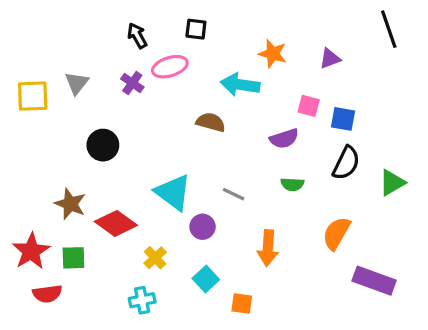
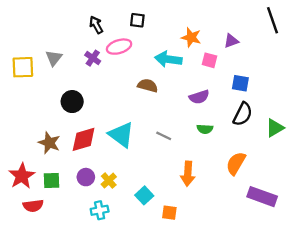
pink square: (309, 106) -> (209, 60), moved
red diamond: (116, 223) -> (84, 139), moved, turned -52
purple circle: (203, 227) -> (86, 177), moved

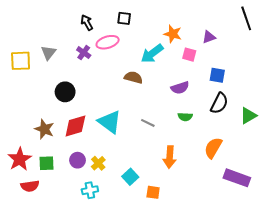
cyan arrow: (168, 59) -> (152, 54), turned -45

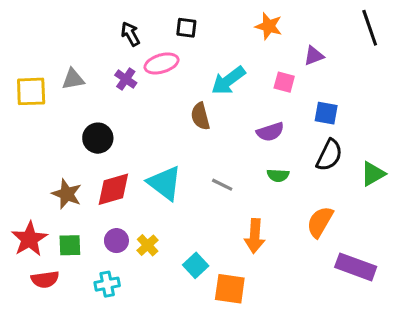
orange star: (173, 34) -> (269, 26), moved
gray triangle: (49, 53) -> (73, 79), turned 42
brown semicircle: (133, 77) -> (200, 116), turned -120
cyan cross: (90, 190) -> (107, 284), moved
orange square: (153, 192) -> (230, 289), size x1.5

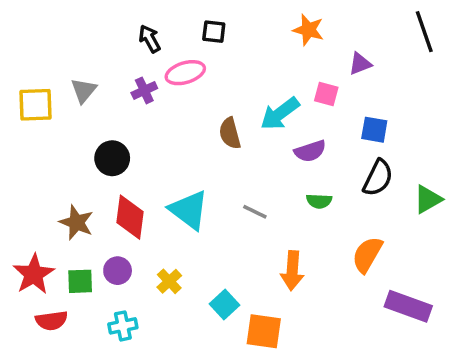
gray triangle: (73, 79) -> (84, 90), turned -40
purple cross: (126, 79) -> (144, 90), turned 30
cyan arrow: (228, 81) -> (280, 114), moved
red diamond: (113, 189) -> (130, 217), turned -66
purple circle: (116, 241) -> (118, 271), moved

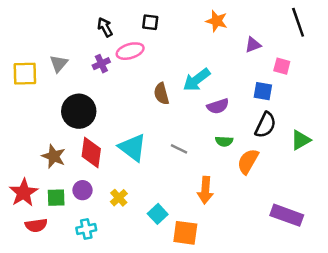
pink square: (326, 94) -> (282, 66), moved
black circle: (112, 158) -> (79, 111), size x1.4
orange semicircle: (367, 255) -> (248, 161), moved

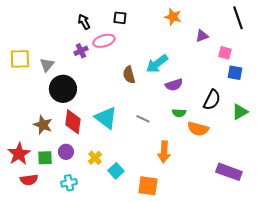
gray triangle: (59, 64) -> (47, 65), moved
blue square: (263, 91) -> (235, 73), moved
orange semicircle: (248, 161) -> (198, 129), turned -105
cyan square: (158, 214) -> (116, 171), moved

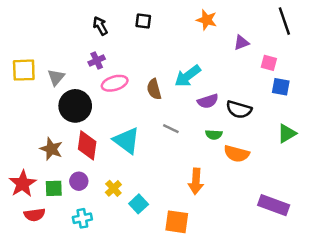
pink ellipse: (104, 41) -> (115, 83), moved
black semicircle: (212, 100) -> (239, 110), moved, turned 80
gray line: (143, 119) -> (171, 129), moved

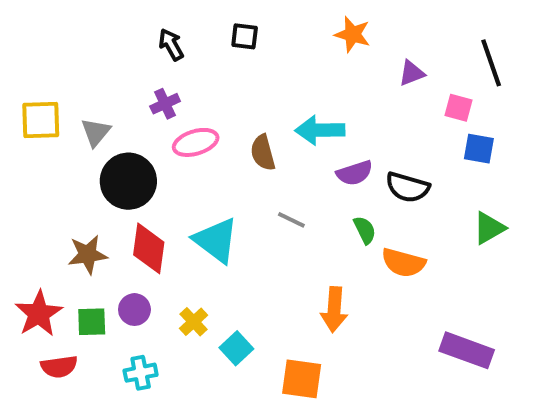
black line: (284, 21) -> (491, 63), moved
cyan arrow: (188, 76) -> (320, 130), turned 36
green semicircle: (214, 135) -> (365, 230), turned -119
brown star: (51, 149) -> (88, 255), turned -30

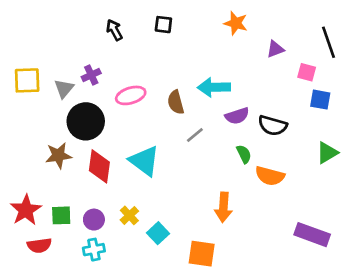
purple cross: (165, 104) -> (91, 75), moved
gray line: (291, 220) -> (195, 135), moved, turned -66
brown star: (88, 255) -> (58, 155), moved
purple circle: (134, 310) -> (94, 220), moved

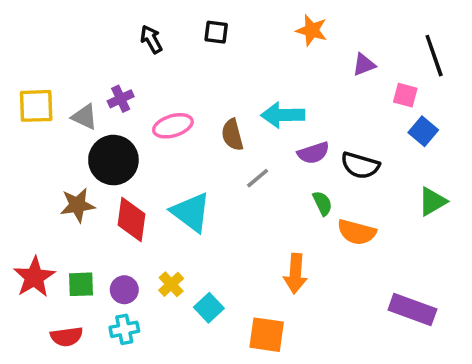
gray triangle: (64, 89) -> (85, 117), turned -45
blue square: (320, 100) -> (423, 131), turned 30
red semicircle: (39, 245) -> (67, 337), moved

